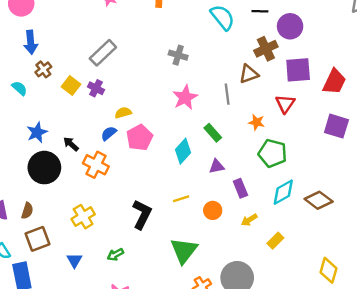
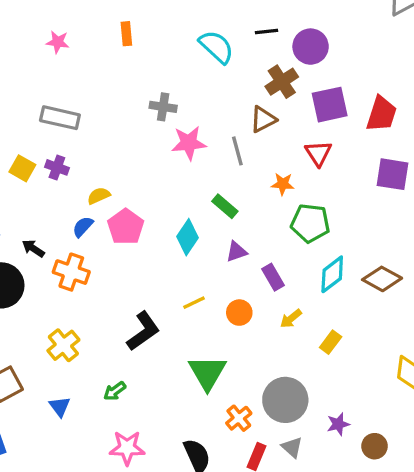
gray rectangle: (103, 53) -> (60, 118), turned 64
pink star: (185, 97) -> (189, 143), moved, turned 30
black L-shape: (142, 214) -> (143, 331), turned 36

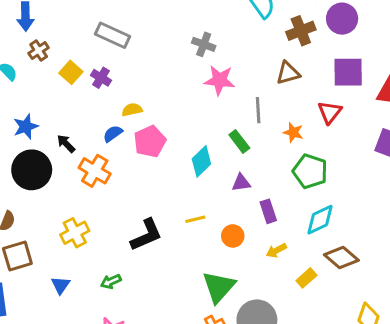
brown cross: (282, 82) -> (301, 31), moved
gray line: (237, 151) -> (258, 110), moved
brown diamond: (382, 279) -> (341, 258), moved
green triangle: (207, 373) -> (219, 287), moved

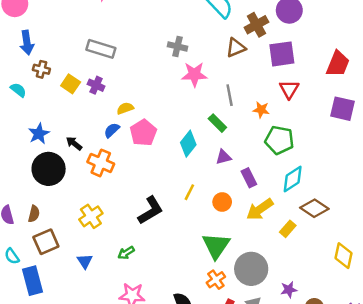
brown cross: (39, 50) -> (41, 69), turned -35
purple square: (348, 72) -> (282, 54), moved
brown triangle: (288, 73) -> (236, 48), moved
yellow line: (195, 219) -> (189, 192), turned -42
yellow arrow: (276, 250) -> (260, 209), size x1.6

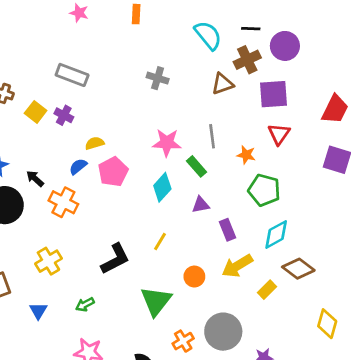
pink star: (194, 74) -> (167, 143), moved
orange circle: (222, 202) -> (194, 277), moved
green triangle: (216, 246) -> (156, 301), moved

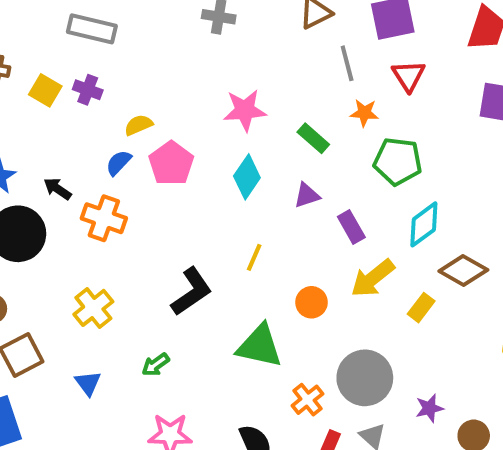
gray line: (212, 136) -> (347, 63), moved
green rectangle: (196, 166) -> (313, 138), moved
green triangle: (156, 301) -> (260, 346), turned -48

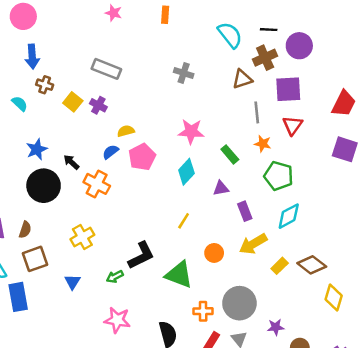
brown diamond: (463, 270) -> (312, 265), moved
black L-shape: (191, 292) -> (141, 255), moved
orange cross: (308, 400) -> (203, 311), turned 30

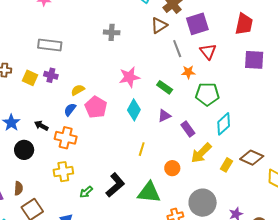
black circle: (44, 186) -> (24, 150), size x0.7
yellow cross: (82, 237) -> (63, 172), moved, turned 36
green arrow: (115, 277) -> (86, 192), moved

